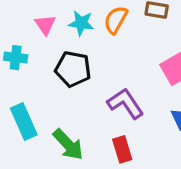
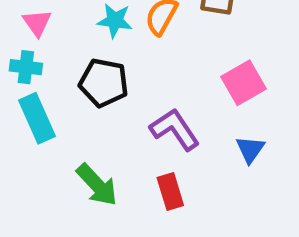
pink triangle: (45, 25) -> (37, 23), moved
cyan rectangle: (24, 121) -> (37, 118), moved

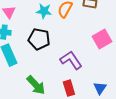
blue triangle: (250, 149) -> (100, 88), moved

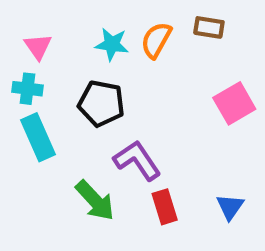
purple L-shape: (71, 60) -> (137, 160), moved

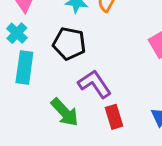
cyan cross: (27, 89) -> (17, 33), turned 36
cyan rectangle: (38, 137) -> (24, 68), turned 32

